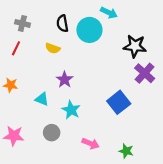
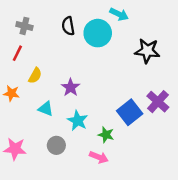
yellow semicircle: (53, 48) -> (35, 76), moved, turned -80
purple cross: (145, 73) -> (158, 102), moved
green star: (126, 151) -> (106, 135), moved

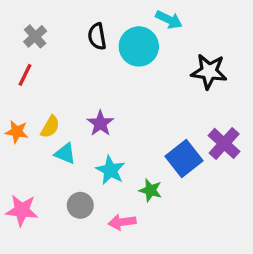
gray cross: (24, 26) -> (35, 36), turned 35
yellow semicircle: (35, 76) -> (50, 127), moved
pink arrow: (99, 157) -> (122, 222), moved, turned 150

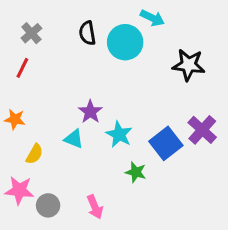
yellow semicircle: (50, 127) -> (34, 154), moved
cyan triangle: (65, 153) -> (74, 139), moved
cyan star: (110, 170) -> (119, 134), moved
gray circle: (80, 205) -> (48, 205), moved
pink arrow: (122, 222) -> (95, 207), moved, turned -105

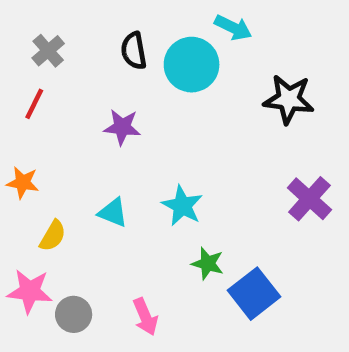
purple star: (90, 112) -> (122, 127), moved, turned -30
blue square: (166, 143) -> (254, 294), moved

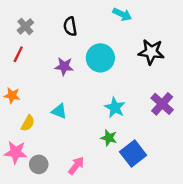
cyan circle: (192, 65) -> (100, 58), moved
cyan star: (182, 206) -> (115, 108), moved
pink arrow: (145, 317) -> (76, 166), turned -120

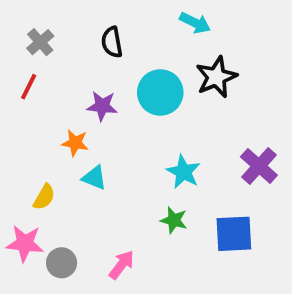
black star: (151, 52) -> (216, 77), moved, turned -30
orange star: (12, 95) -> (75, 143), moved
blue square: (133, 154) -> (234, 234), moved, turned 35

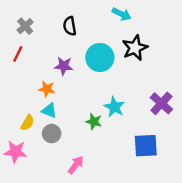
cyan triangle: (94, 178) -> (49, 111), moved
green star: (174, 220) -> (94, 121), moved
gray circle: (62, 263) -> (52, 134), moved

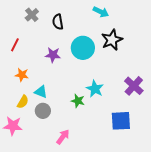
gray cross: (25, 26) -> (32, 15), moved
orange star: (47, 89) -> (22, 75), moved

